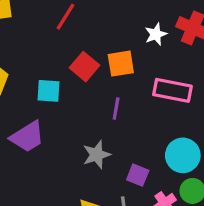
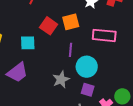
cyan circle: (183, 155) -> (87, 67), moved

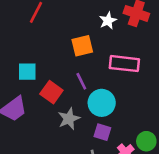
red square: (49, 26) -> (51, 92), moved
purple line: (70, 50) -> (81, 81), turned -32

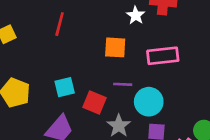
orange square: (82, 46) -> (115, 47), turned 30
purple line: (81, 81) -> (123, 84), turned -48

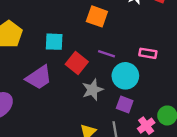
orange square: (115, 47) -> (97, 16), moved
pink rectangle: (163, 56) -> (148, 53), moved, size x0.6

